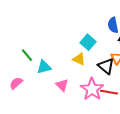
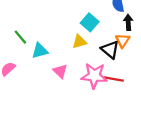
yellow triangle: (79, 59) -> (79, 42), turned -40
pink star: (92, 89) -> (94, 76), turned -30

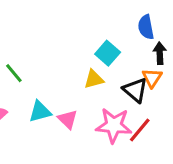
cyan triangle: (40, 51) -> (40, 112), moved
red line: (114, 79) -> (140, 130), turned -60

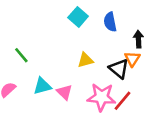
blue semicircle: (146, 27) -> (110, 22), moved
cyan square: (108, 53) -> (78, 17), moved

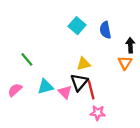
black triangle: (119, 69) -> (79, 82), moved, turned 30
pink star: (101, 97) -> (98, 113), moved, size x0.6
red line: (122, 101) -> (91, 90), moved, turned -54

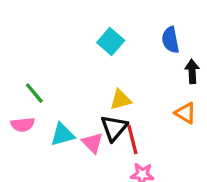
blue semicircle: (105, 30) -> (170, 40), moved
orange triangle: (125, 63) -> (185, 113), moved, turned -32
pink semicircle: (15, 90) -> (23, 125), moved, turned -144

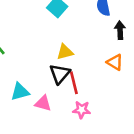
cyan triangle: (62, 135) -> (20, 92), moved
pink triangle: (92, 143) -> (43, 103), moved, turned -30

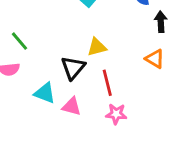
black triangle: (60, 74) -> (73, 68), moved
cyan triangle: (20, 92) -> (45, 93), turned 36

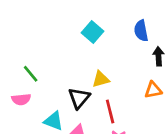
orange triangle: (155, 59) -> (153, 90), turned -42

